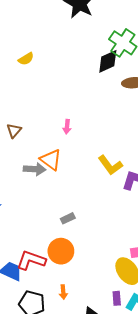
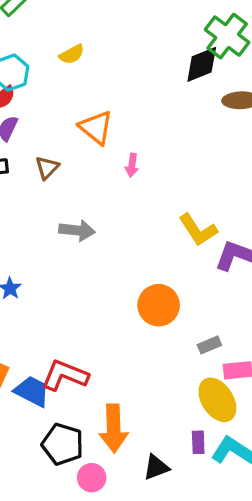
orange triangle: (51, 160) -> (96, 127), moved
gray rectangle: (68, 218) -> (209, 345), moved
orange circle: (61, 251) -> (159, 305), moved
orange arrow: (63, 292) -> (114, 428), size x2.0

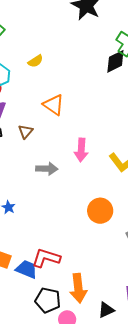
pink arrow: (132, 165) -> (81, 150), moved, size x1.6

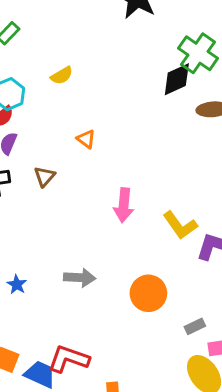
orange triangle: (54, 105) -> (86, 139), size x0.6
gray arrow: (47, 169) -> (80, 278), moved

